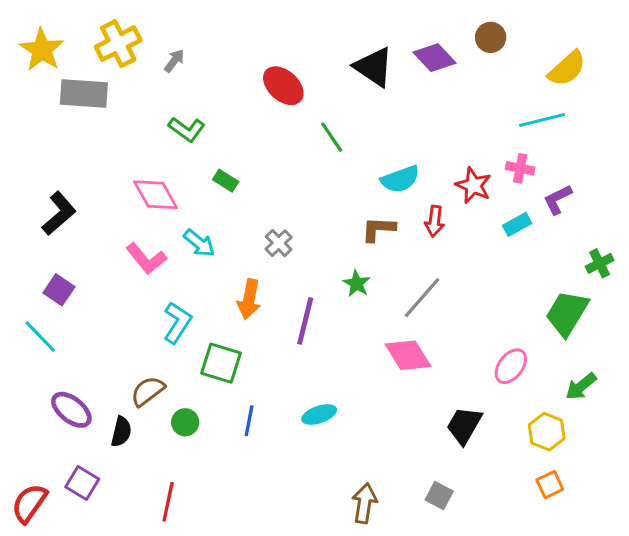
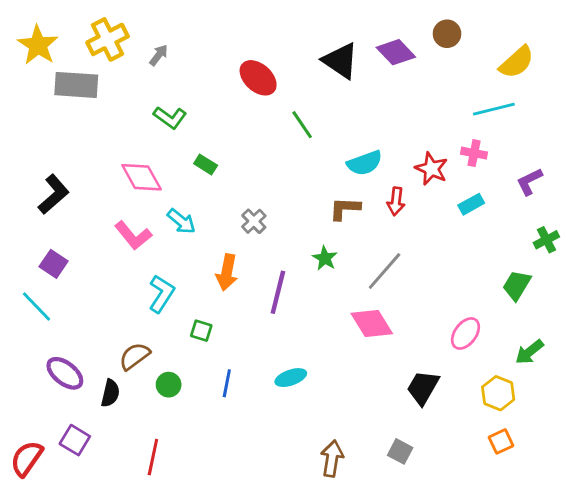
purple L-shape: (558, 199) -> (529, 181), moved
green trapezoid: (567, 313) -> (517, 285), size x0.7
green square: (221, 363) -> (201, 331), size x0.6

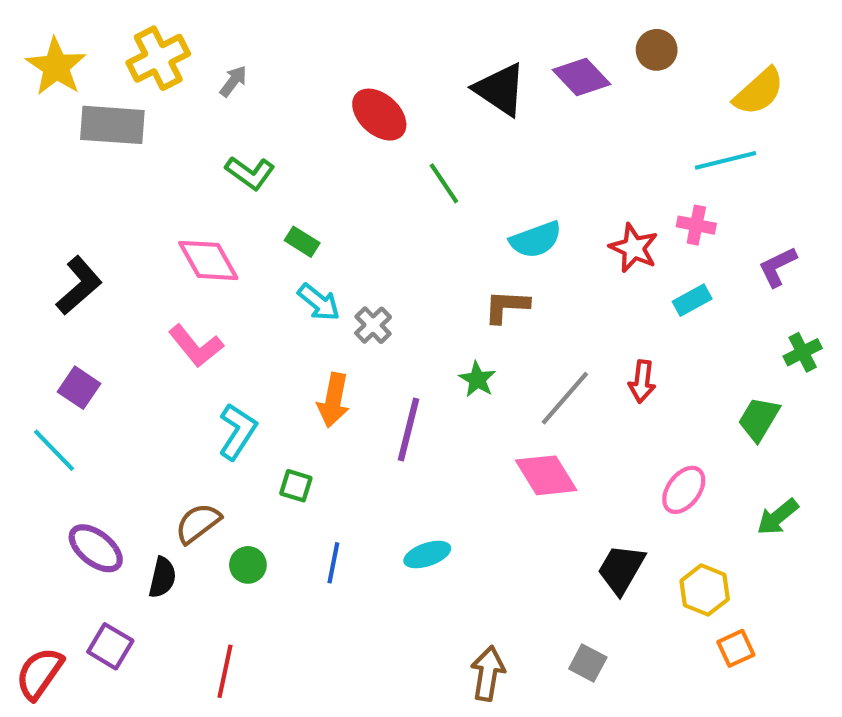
red arrow: (396, 201) -> (642, 381), moved
cyan arrow: (181, 221) -> (319, 302), moved
yellow hexagon: (498, 393) -> (705, 590), moved

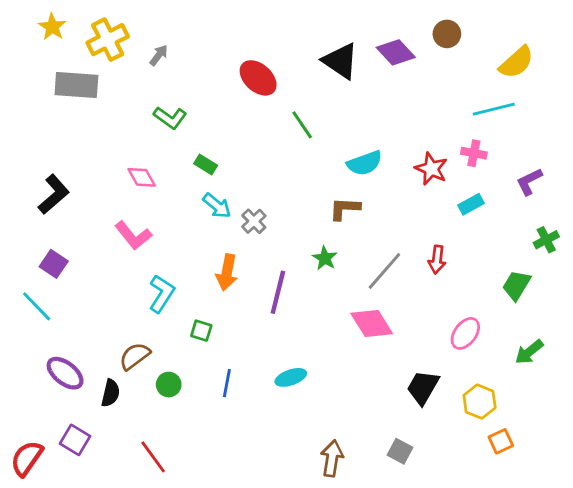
yellow star: (56, 67) -> (52, 27), moved, size x0.7
pink diamond: (208, 260) -> (142, 177), size x0.7
red line: (225, 671) -> (153, 457), turned -48

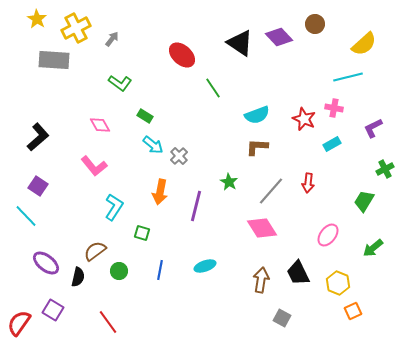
brown L-shape: (345, 209) -> (257, 147), moved
black trapezoid: (423, 387) -> (298, 273), turned -56
brown arrow: (332, 458) -> (261, 280), moved

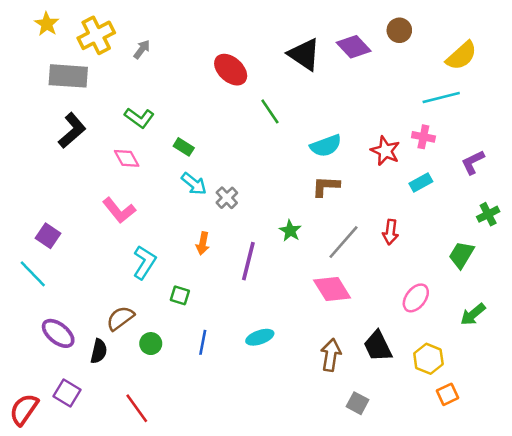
green L-shape: (120, 83) -> (139, 118), moved
black L-shape: (38, 137) -> (72, 130), moved
orange arrow: (160, 192) -> (203, 243), size x0.7

